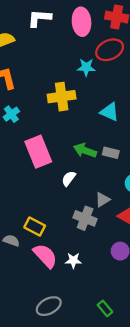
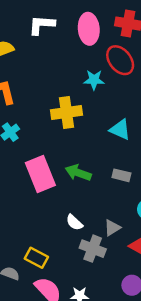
red ellipse: (110, 50) -> (120, 60), turned 76
green arrow: (85, 150) -> (78, 173), moved
white semicircle: (69, 179) -> (74, 222), moved, turned -84

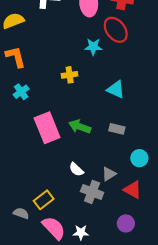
yellow cross: (66, 113) -> (70, 75), size x0.6
yellow rectangle: (36, 258) -> (44, 200), turned -66

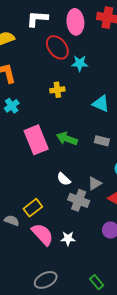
red ellipse: (116, 30) -> (57, 47), moved

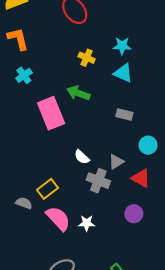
cyan star: (80, 63) -> (122, 46), moved
yellow cross: (57, 90) -> (87, 58), moved, turned 32
green arrow: (67, 139) -> (78, 93), moved

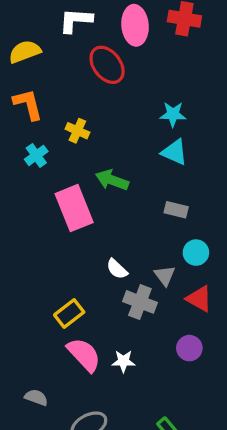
yellow cross: (87, 58) -> (77, 131), moved
cyan circle: (148, 145) -> (196, 253), moved
gray triangle: (116, 162) -> (165, 276), turned -35
gray semicircle: (24, 203) -> (36, 397), moved

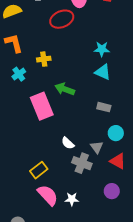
red ellipse: (107, 65) -> (62, 19), turned -75
yellow cross: (77, 131) -> (44, 59), turned -32

